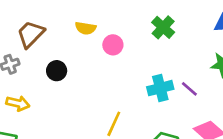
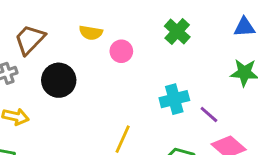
black circle: (57, 71) -> (59, 80), size x1.5
purple line: (189, 89) -> (209, 114), moved

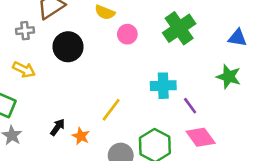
green cross: (177, 31) -> (179, 28), size x1.4

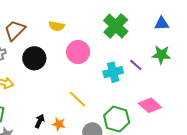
pink circle: (127, 34) -> (78, 52), moved, size x1.5
purple line: (190, 106) -> (136, 65), moved
yellow line: (111, 110) -> (78, 99), turned -72

